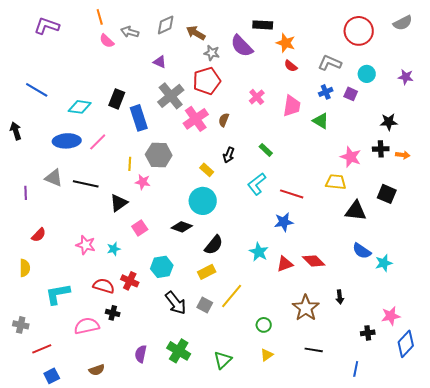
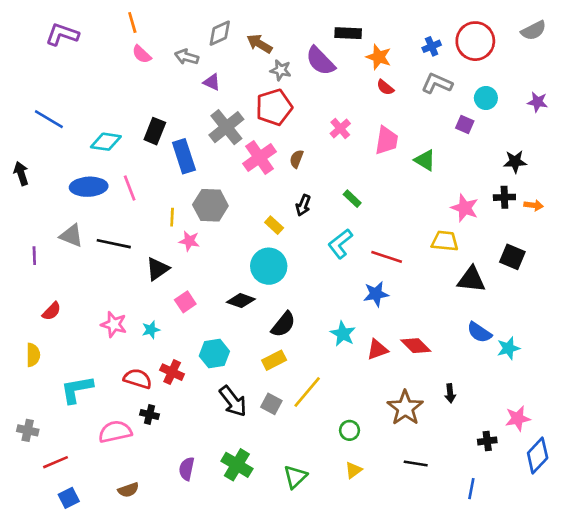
gray arrow: (130, 32) -> (187, 57), moved
blue cross: (326, 92) -> (432, 46), moved
pink line: (98, 142) -> (130, 188), turned -66

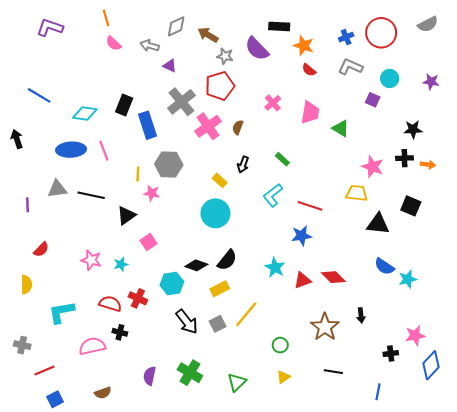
gray triangle: (71, 236) -> (57, 189), turned -30
black diamond: (241, 301) -> (196, 265), moved
gray square: (271, 404) -> (218, 324), turned 35

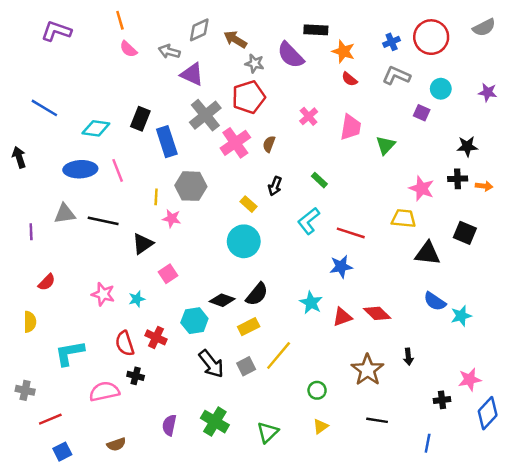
purple triangle: (170, 66) -> (192, 74), size x1.5
green triangle: (341, 128) -> (386, 145), turned 42
red semicircle: (110, 304) -> (125, 343), turned -125

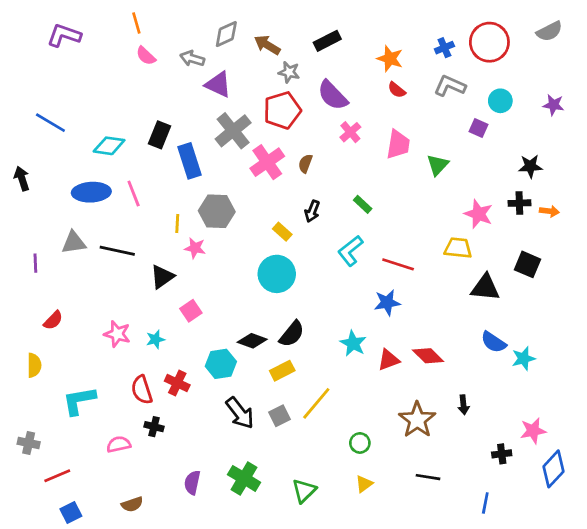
black rectangle: (316, 30) -> (327, 41), moved, turned -30
purple semicircle: (291, 55) -> (333, 95), moved
pink semicircle: (104, 392) -> (119, 444), size x0.7

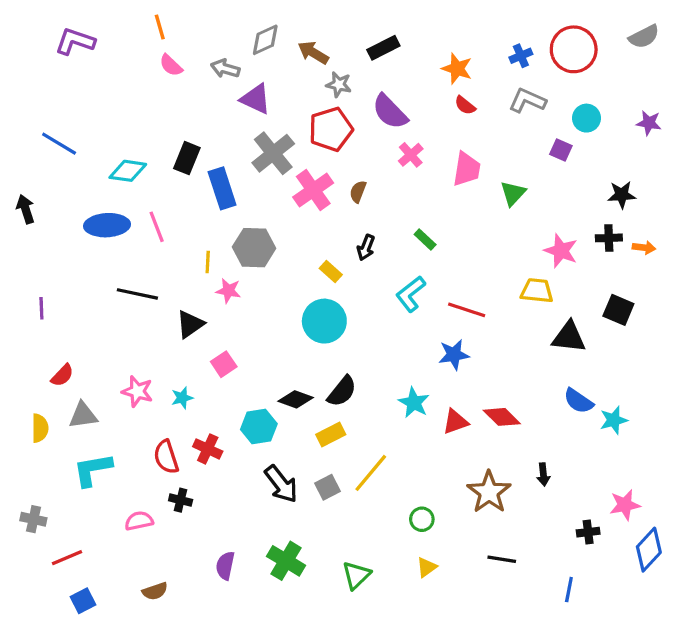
gray triangle: (74, 243) -> (83, 415), moved

